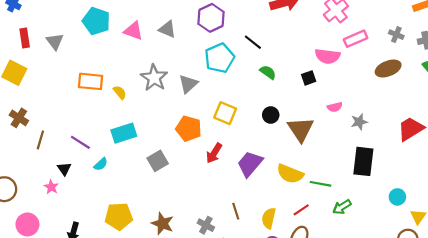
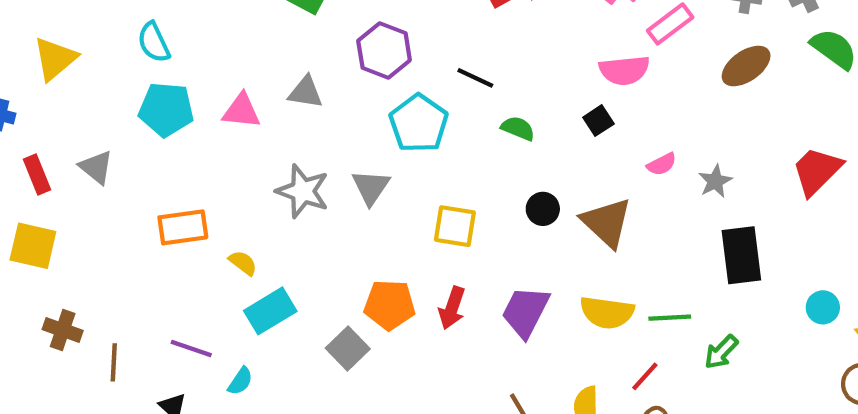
yellow semicircle: (120, 92) -> (243, 263), moved
orange pentagon: (189, 129) -> (390, 305), moved

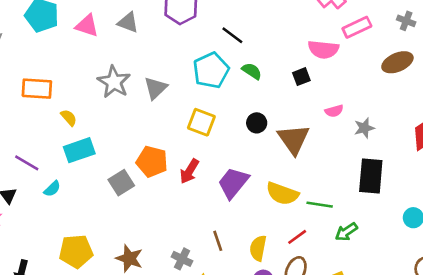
cyan pentagon: (419, 123) -> (211, 70), moved

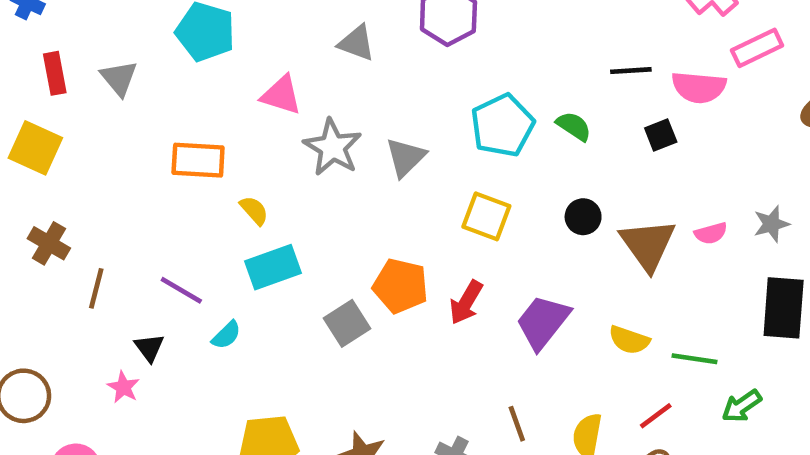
pink triangle: (87, 26) -> (281, 95), moved
black line: (232, 35) -> (631, 71), moved, turned -40
pink semicircle: (334, 111) -> (711, 233), moved
yellow semicircle: (282, 194) -> (629, 340), size x0.7

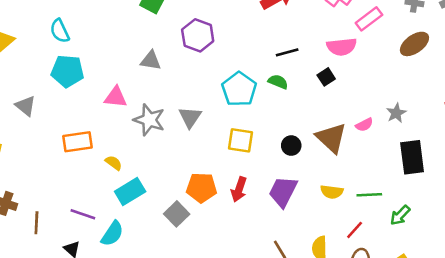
black line: (631, 71) -> (287, 52), moved
black circle: (583, 217) -> (291, 146), moved
cyan semicircle: (226, 335) -> (112, 234), size x1.5

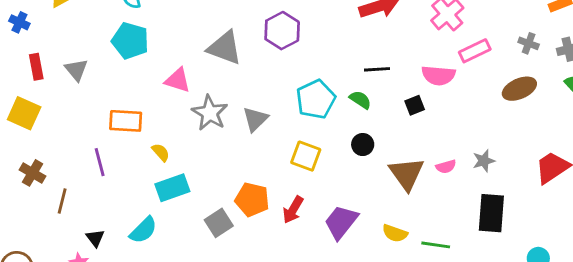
gray triangle: (151, 61) -> (225, 48), size x1.5
black circle: (291, 146) -> (363, 145), moved
purple line: (83, 214) -> (100, 162), moved, turned 45

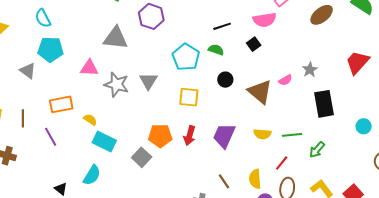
gray triangle: (76, 70) -> (28, 71), moved
cyan rectangle: (172, 188) -> (104, 142), turned 60
brown line: (62, 201) -> (23, 118), moved

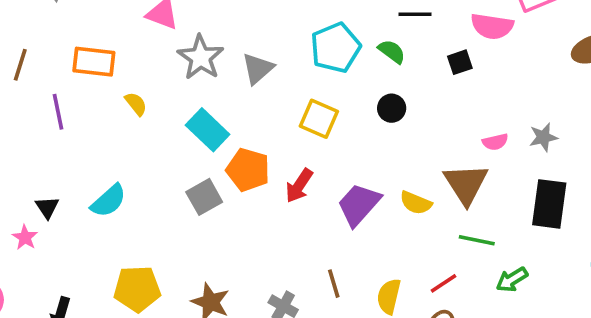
brown triangle: (260, 92) -> (466, 184), moved
yellow semicircle: (262, 134) -> (416, 203), moved
cyan rectangle: (104, 142) -> (208, 130), moved

